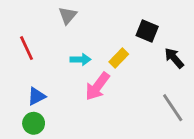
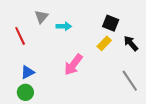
gray triangle: (68, 15) -> (41, 17), moved
yellow rectangle: (119, 58) -> (104, 43), moved
cyan arrow: (80, 59) -> (64, 26), moved

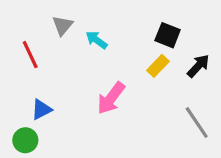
cyan arrow: (64, 26) -> (96, 40), turned -144
black arrow: (131, 43) -> (198, 66), turned 84
green circle: (25, 92) -> (25, 140), moved

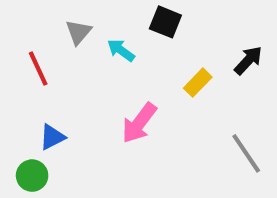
black square: (168, 35) -> (165, 22), moved
black arrow: (198, 66) -> (248, 60), moved

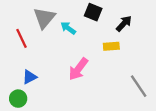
gray triangle: (79, 32) -> (44, 18), size x1.5
black arrow: (248, 60) -> (124, 24), moved
yellow rectangle: (198, 83) -> (111, 46), turned 42

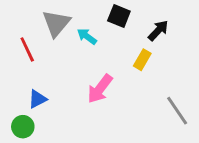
yellow rectangle: (111, 46) -> (142, 60), turned -56

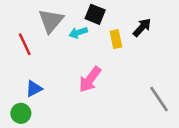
black square: (119, 16) -> (95, 14), moved
cyan arrow: (87, 36) -> (78, 33), turned -54
yellow rectangle: (142, 60) -> (116, 39), moved, turned -42

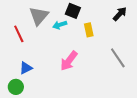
black arrow: (142, 27) -> (120, 14), moved
gray line: (159, 99) -> (118, 58), moved

